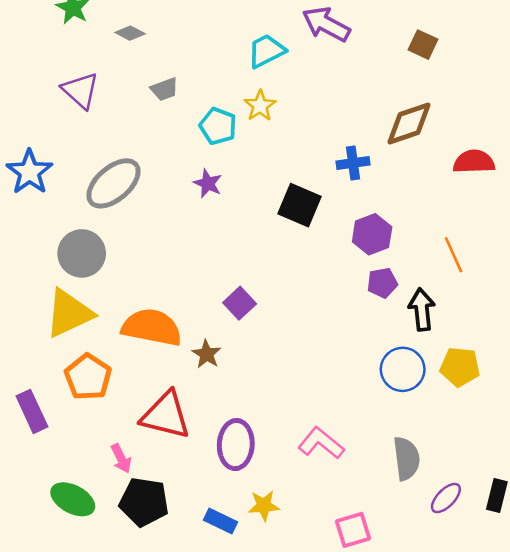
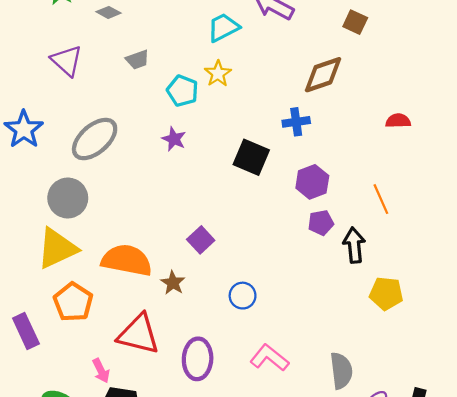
brown diamond: (409, 124) -> (323, 75), moved
red semicircle: (474, 162) -> (398, 121), size x0.7
blue circle: (403, 369) -> (243, 296), moved, size x0.7

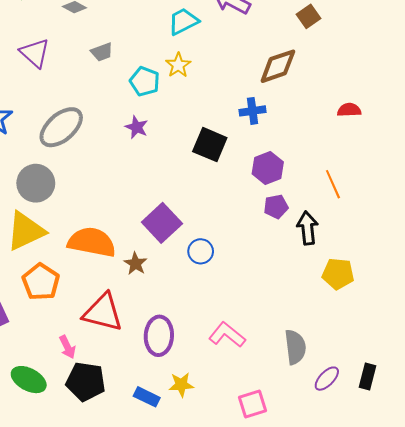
brown square: (355, 22) -> (308, 16), turned 30
purple square: (201, 240) -> (162, 223), size x1.5
blue circle: (243, 296) -> (201, 251), moved

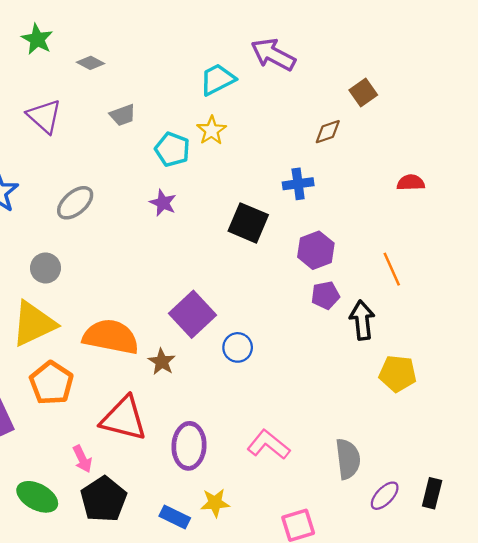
brown square: (308, 16) -> (363, 92), moved
brown diamond: (278, 66) -> (328, 132), size x0.6
gray ellipse: (61, 127) -> (75, 203), size x0.7
gray circle: (36, 183) -> (46, 268), size x0.7
black pentagon: (86, 382) -> (104, 499), turned 30

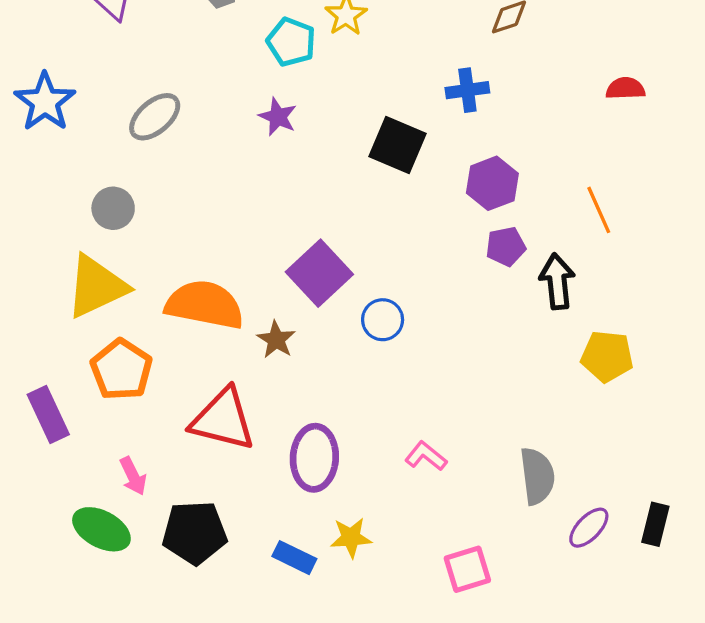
pink L-shape: (268, 445) -> (426, 456), size x0.7
pink arrow: (82, 459) -> (133, 476), moved
black pentagon: (104, 499) -> (195, 533), turned 30

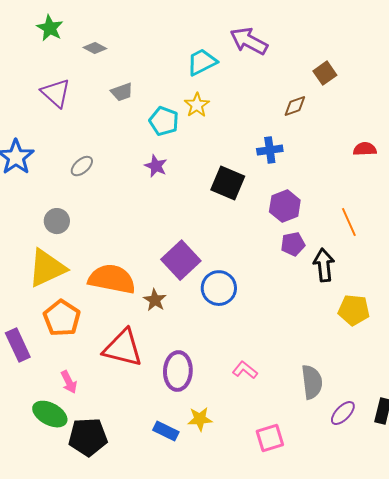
gray ellipse: (155, 117) -> (82, 166), size x0.7
blue circle: (383, 320) -> (219, 288), size x1.4
black pentagon: (195, 533) -> (88, 437), moved

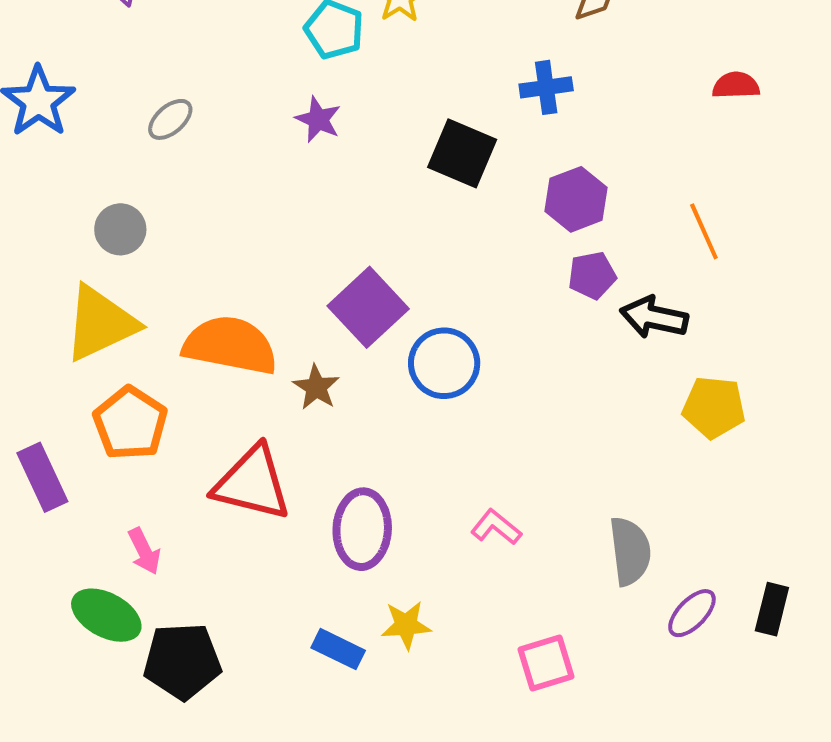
black arrow: (324, 265) -> (654, 317), turned -72

